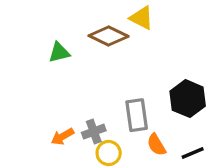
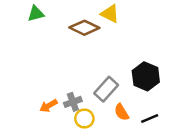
green triangle: (59, 52) -> (36, 14), moved
gray rectangle: (137, 115) -> (106, 89), turned 50

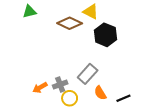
black hexagon: (146, 76) -> (105, 35), moved

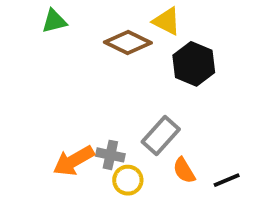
gray cross: (60, 84) -> (110, 155), turned 32
orange arrow: (40, 88) -> (74, 161), size x1.5

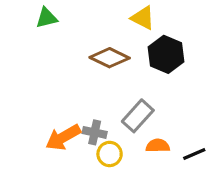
brown diamond: (128, 43) -> (110, 58), moved
orange semicircle: (184, 170) -> (158, 146), turned 120

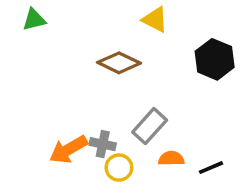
green triangle: (46, 18) -> (34, 20), moved
black hexagon: (166, 54) -> (215, 59), moved

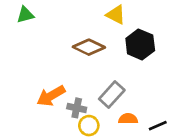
black hexagon: (215, 59) -> (140, 44), moved
orange arrow: (68, 150) -> (51, 96), moved

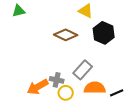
orange arrow: (51, 96) -> (38, 87), moved
orange semicircle: (128, 119) -> (95, 88), size x1.5

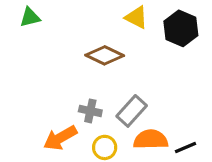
black hexagon: (104, 33) -> (181, 28), moved
gray cross: (57, 80) -> (90, 111), moved

